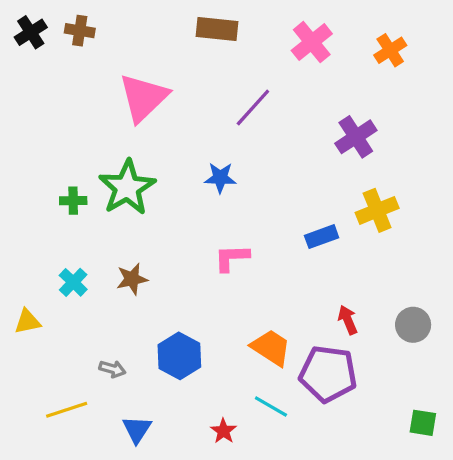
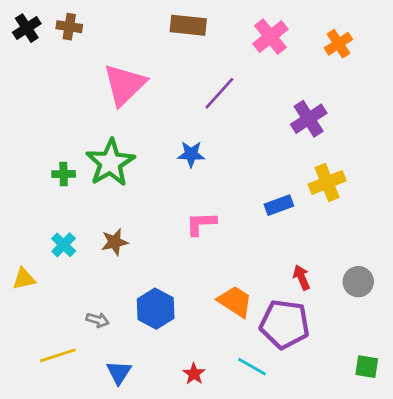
cyan line: (271, 406) -> (252, 367), moved

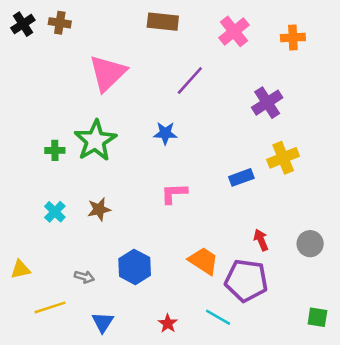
orange cross: (338, 44) -> (293, 38), turned 30
yellow triangle: (24, 279) -> (21, 269), moved

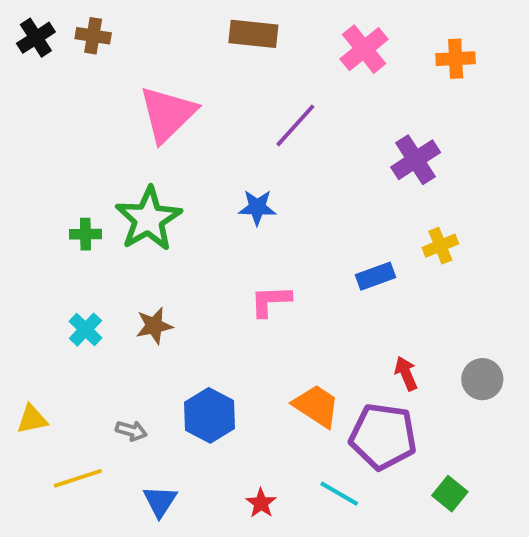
yellow cross: (283, 158) -> (440, 246), size x0.7
green square: (317, 317) -> (450, 494), moved, turned 30

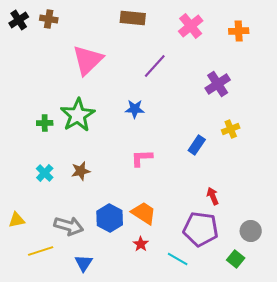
blue rectangle: (375, 276) -> (197, 145), turned -36
gray circle: (482, 379) -> (251, 231), moved
orange trapezoid: (316, 406) -> (144, 213), moved
gray arrow: (131, 431) -> (69, 226), size x1.8
red star: (261, 503) -> (141, 244), moved

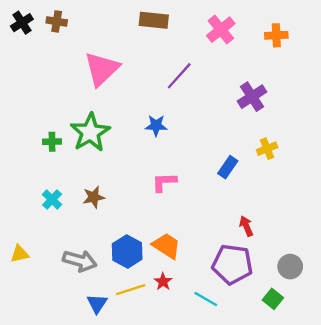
yellow line: (41, 251) -> (131, 290), moved

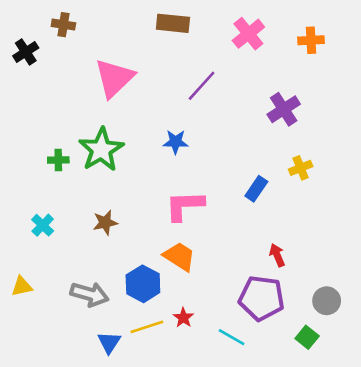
black cross: (22, 23) -> (26, 52), moved
pink L-shape: (164, 182) -> (185, 206), size x1.4
cyan cross: (52, 199) -> (43, 225), moved
orange trapezoid: (166, 246) -> (179, 256), moved

